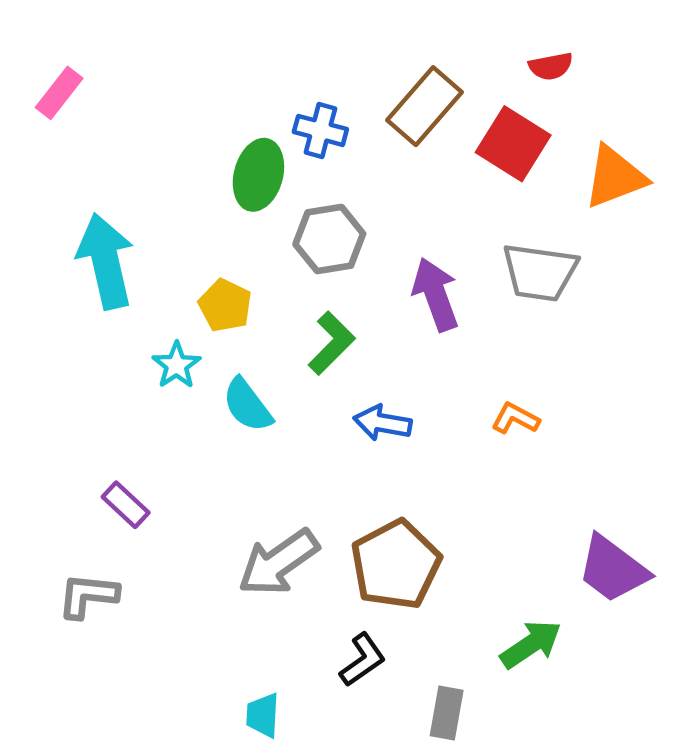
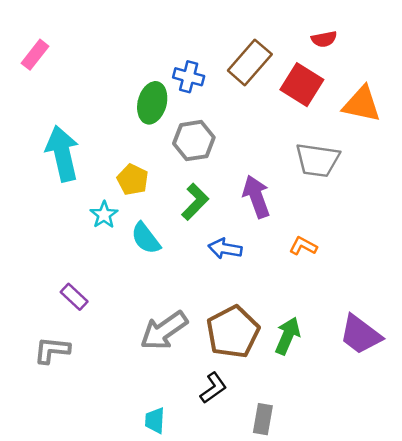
orange triangle: (615, 177) -> (362, 104), turned 33
purple arrow: (436, 294) -> (256, 197), moved
green arrow: (531, 644) -> (288, 336), moved, turned -33

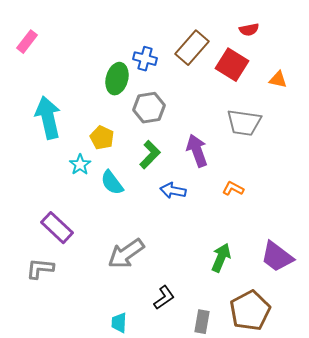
orange triangle: (362, 104) -> (278, 80), size x0.6
purple rectangle: (74, 297) -> (57, 228), size x1.5
brown pentagon: (233, 332) -> (250, 311), moved

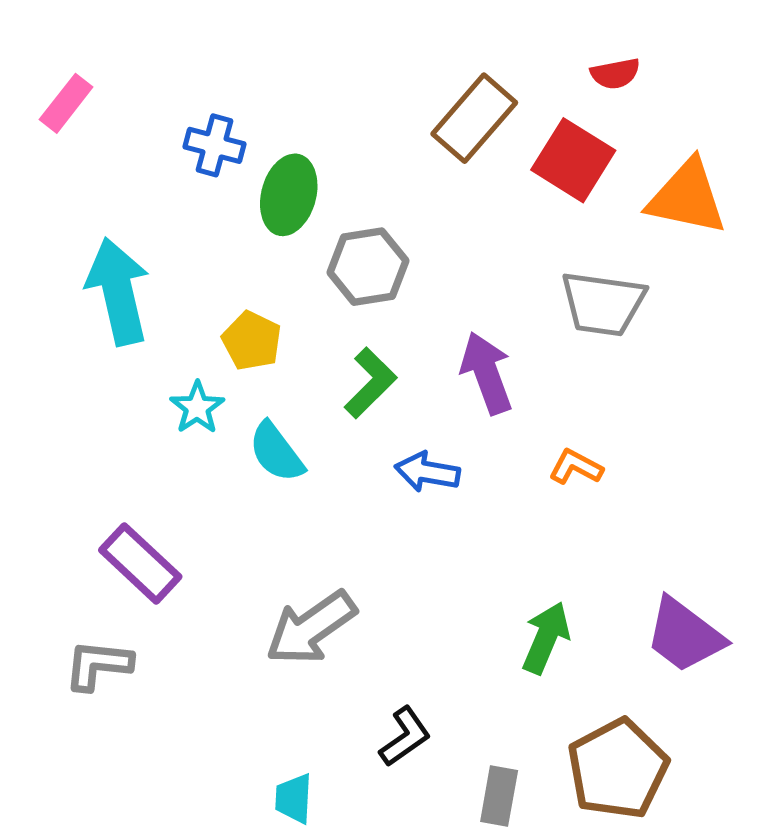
blue cross: (145, 59) -> (215, 145), moved
orange triangle: (278, 80) -> (687, 197), size x1.8

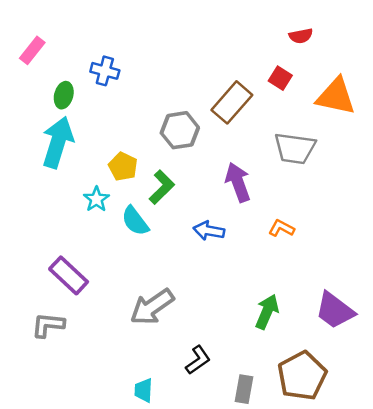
brown rectangle: (474, 118) -> (232, 102), moved
red square: (573, 160) -> (280, 78), size x0.6
green ellipse: (289, 195) -> (64, 95), moved, size x0.7
cyan arrow: (118, 291) -> (58, 142), turned 30
green L-shape: (370, 383) -> (162, 187), moved

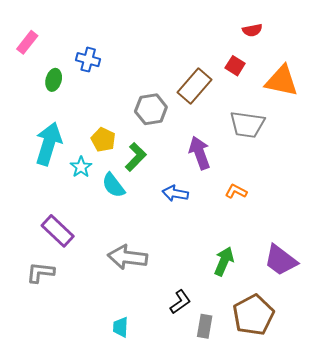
cyan arrow: (58, 142) -> (49, 144), moved
gray arrow: (152, 307) -> (128, 257), turned 42
black L-shape: (198, 360) -> (180, 302), moved

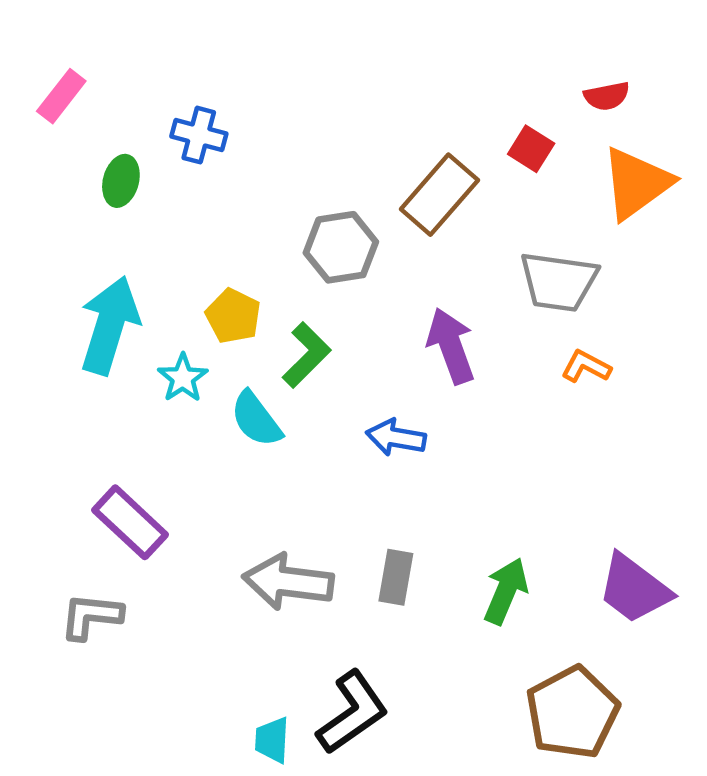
red semicircle: (252, 30) -> (607, 96), moved
orange triangle: (282, 81) -> (636, 183), turned -48
orange L-shape: (236, 191) -> (586, 366), moved
black L-shape: (180, 302) -> (352, 712), moved, size x1.5
gray rectangle: (205, 326) -> (396, 577), moved

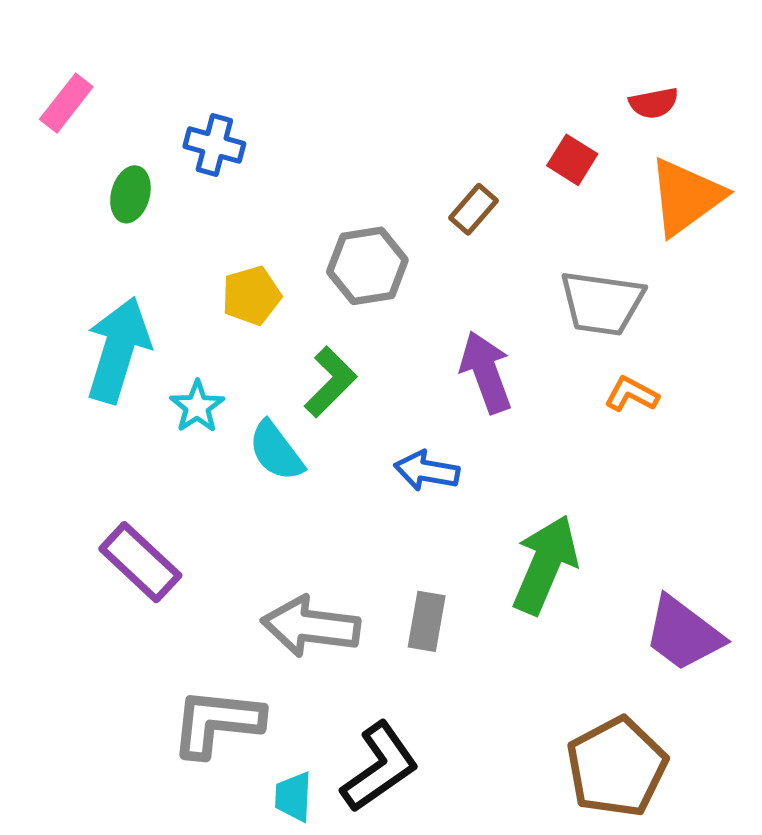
brown rectangle: (439, 195) -> (474, 209), size x0.6
yellow pentagon: (233, 316) -> (251, 296), moved, turned 30
green arrow: (506, 591) -> (545, 565), moved, size x1.4
gray L-shape: (91, 616) -> (217, 723), moved, size x1.4

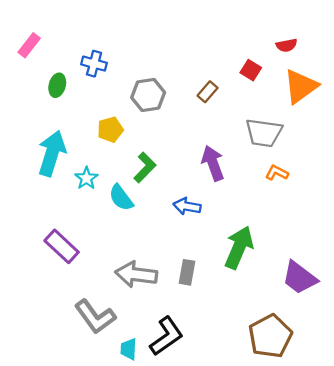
gray hexagon: (367, 266) -> (148, 95), moved
gray L-shape: (217, 723) -> (95, 317), turned -132

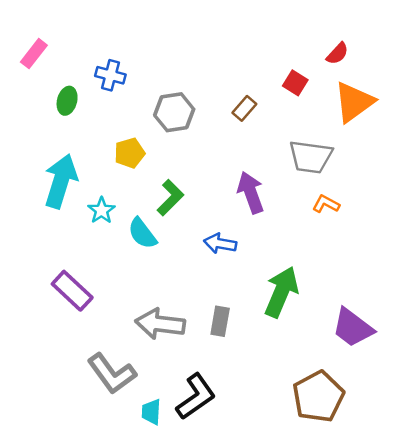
red semicircle: (286, 45) -> (337, 54), turned -36

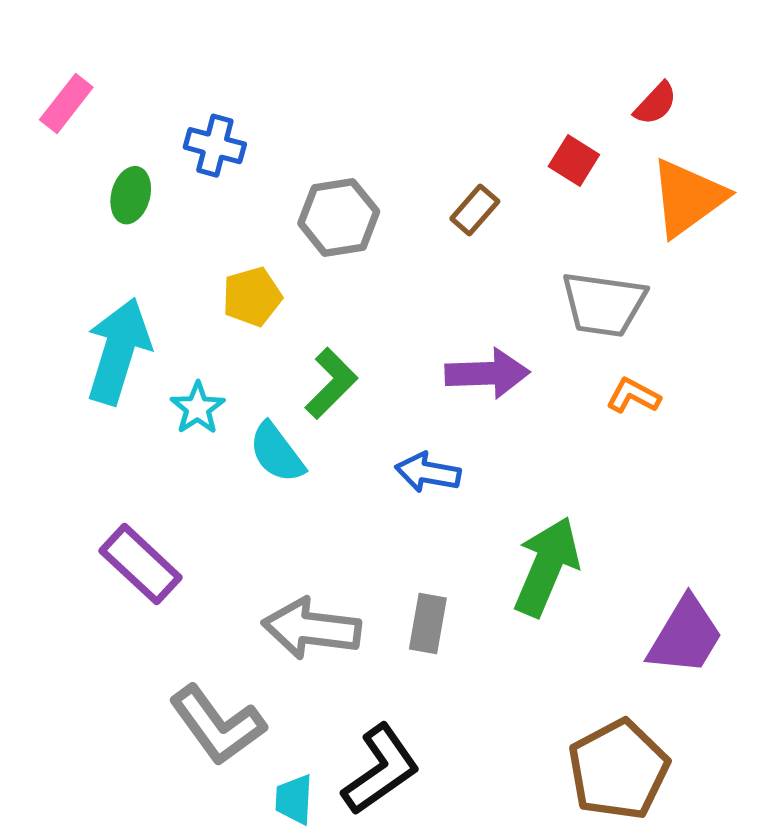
purple arrow: (251, 193) -> (487, 373), turned 108
purple trapezoid: (353, 328) -> (685, 636), turned -96

